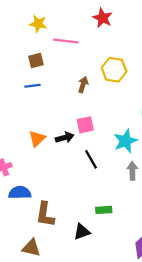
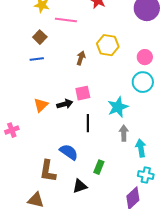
brown square: (36, 61) -> (40, 37), turned -32
black line: (91, 159) -> (88, 123), turned 30
blue semicircle: (20, 193) -> (69, 152), moved, turned 36
green rectangle: (104, 210) -> (99, 167), turned -64

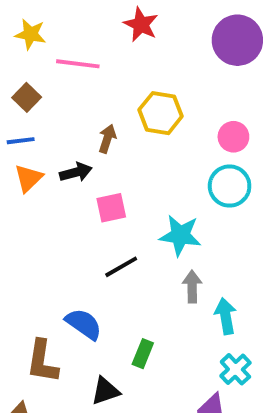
black arrow: (65, 104) -> (76, 172), moved
orange triangle: (41, 105) -> (29, 178), moved
cyan star: (118, 107) -> (180, 235), turned 30
black line: (88, 123) -> (121, 267), turned 60
cyan cross: (146, 175) -> (235, 369), turned 35

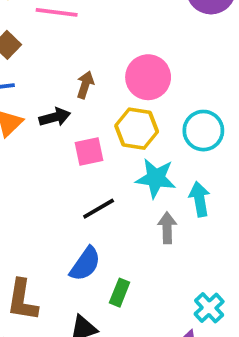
yellow hexagon: (161, 113) -> (137, 129), moved
pink circle: (233, 137) -> (148, 77), moved, size x1.5
cyan arrow: (226, 316) -> (200, 199), moved
blue semicircle: (84, 324) -> (85, 264), moved, turned 90

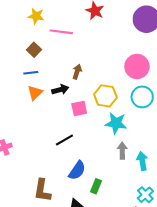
pink circle: (148, 77) -> (137, 66), moved
cyan arrow: (200, 199) -> (142, 161), moved
black line: (99, 209) -> (64, 140), moved

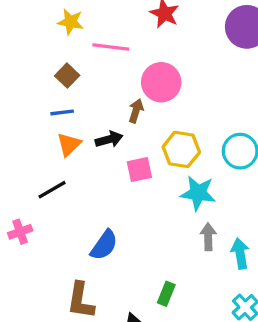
pink circle: (137, 66) -> (161, 82), moved
black line: (64, 140) -> (52, 190), moved
blue semicircle: (77, 171) -> (104, 245), moved

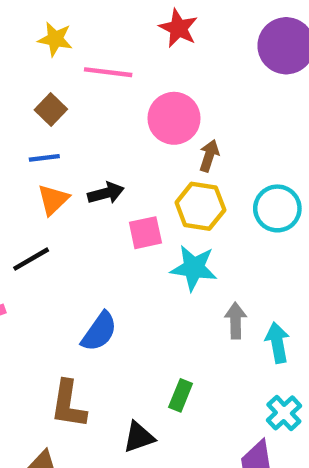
brown arrow: (136, 111) -> (209, 156), moved
cyan star: (198, 193) -> (194, 268), moved

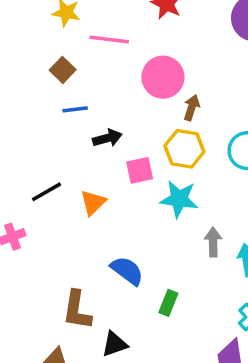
blue line: (44, 158) -> (75, 109), moved
orange triangle: (53, 200) -> (93, 203), moved
blue semicircle: (99, 332) -> (127, 271), moved, turned -88
black triangle: (139, 437) -> (115, 344), moved

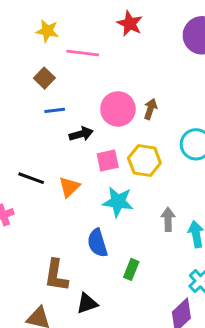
pink circle: (163, 77) -> (118, 109), moved
yellow hexagon: (184, 149) -> (144, 160), moved
black line: (46, 192) -> (31, 178), turned 50
cyan star: (179, 199) -> (118, 202), moved
blue semicircle: (127, 271) -> (97, 243), turned -144

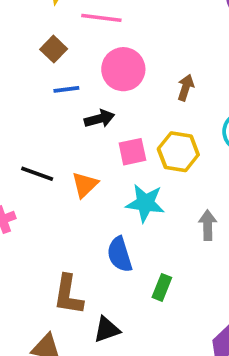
pink circle: (118, 109) -> (123, 69), moved

